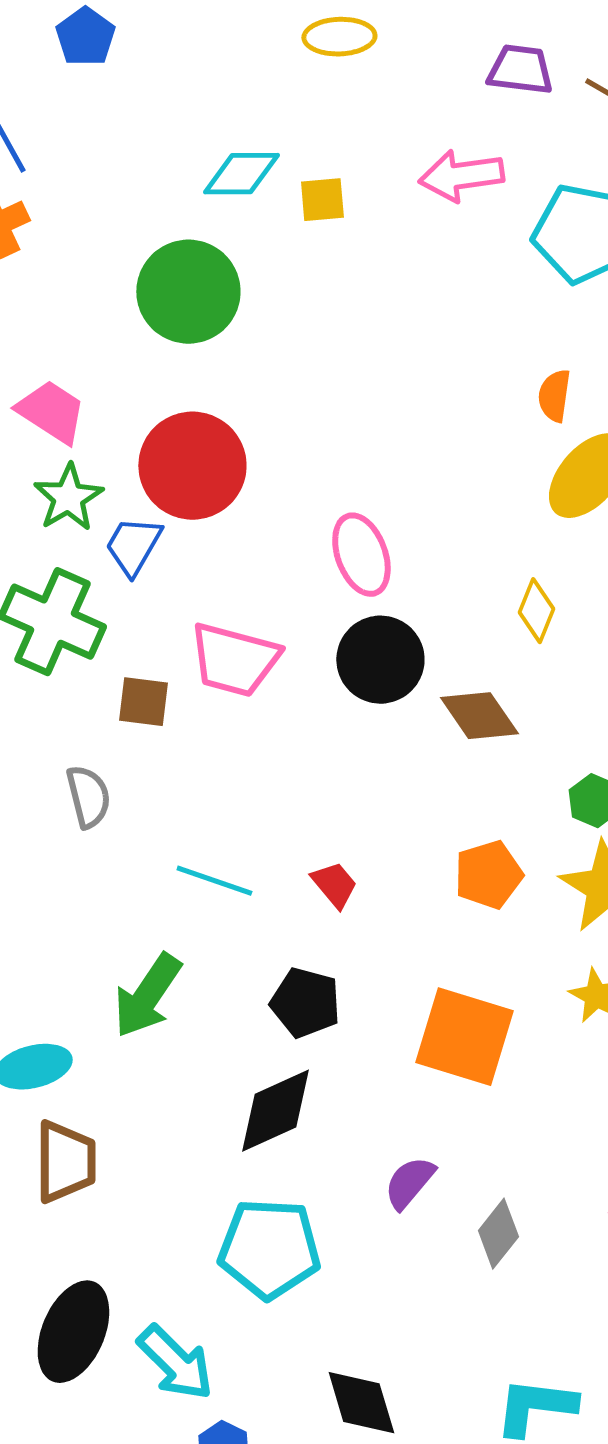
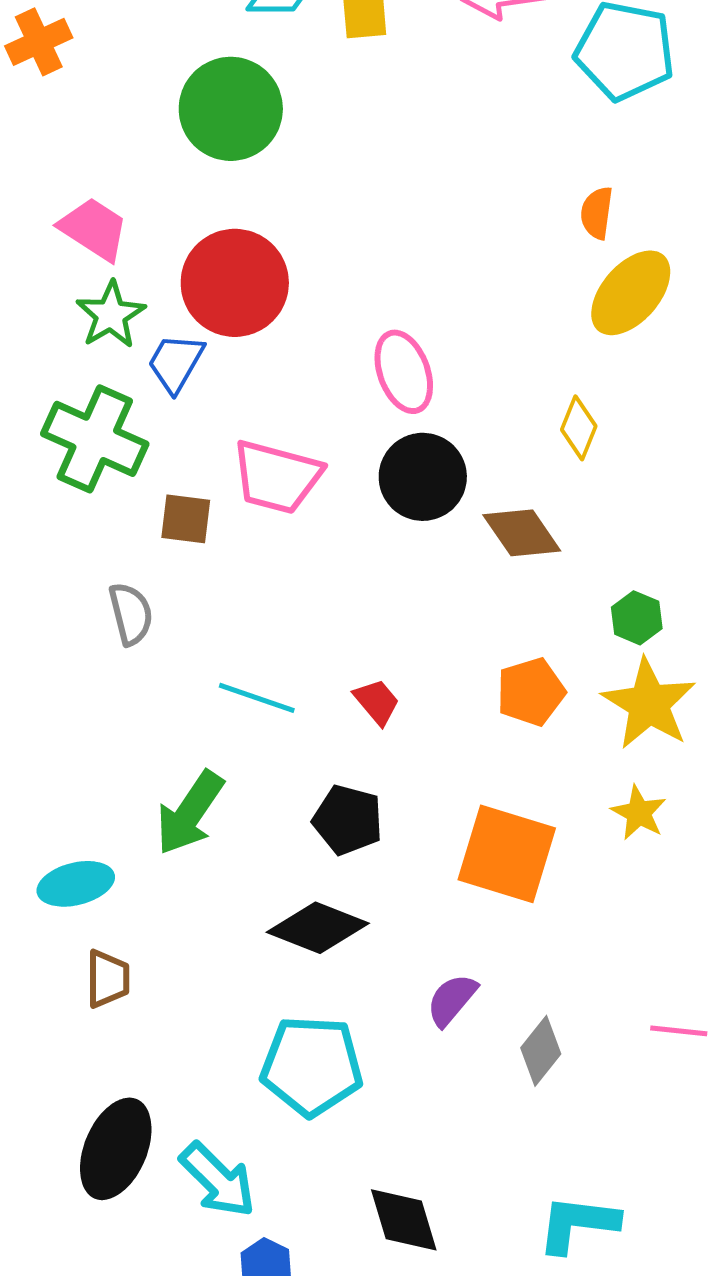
black diamond: (275, 1111) -> (318, 928), turned 46
brown trapezoid: (65, 1162) -> (108, 979), size x0.7

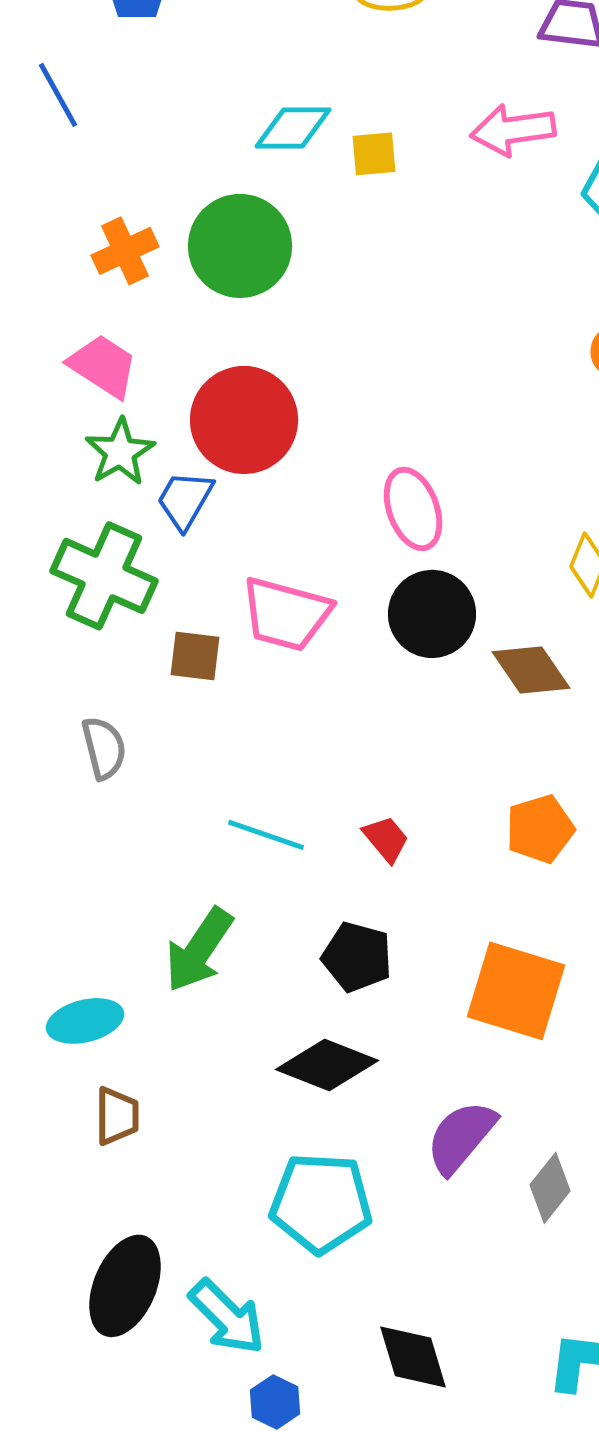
orange cross: (39, 42) -> (125, 251), moved
gray semicircle: (131, 614) -> (104, 748), moved
purple semicircle: (452, 1000) -> (461, 1137), size x1.4

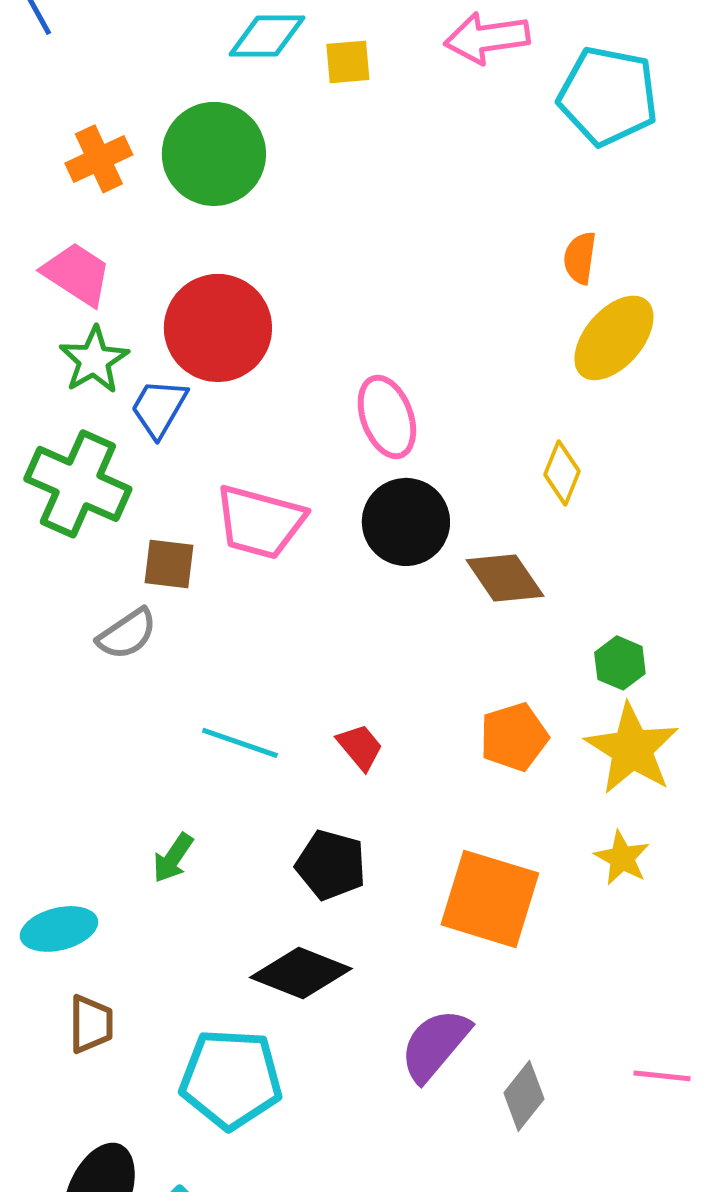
gray semicircle: (104, 748) -> (127, 634), moved, turned 70
green arrow: (199, 950) -> (173, 858), size x0.6
cyan pentagon: (321, 1203) -> (231, 1079), moved

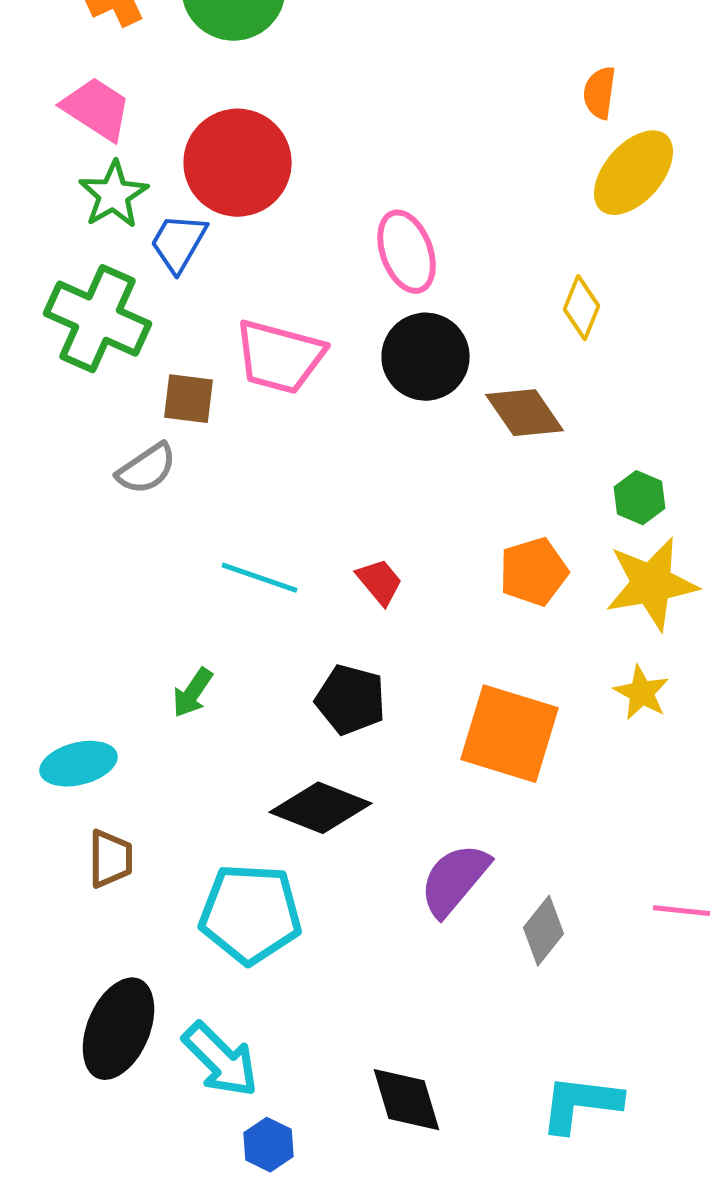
yellow star: (632, 749) -> (652, 584), turned 30

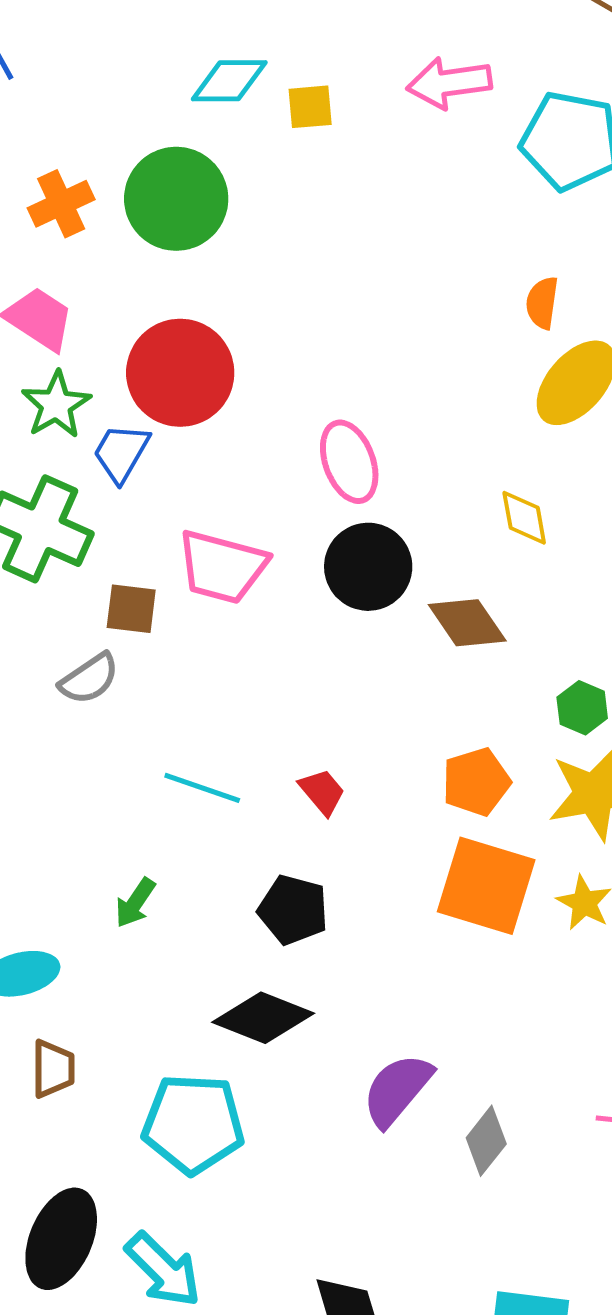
yellow diamond: (582, 308) -> (524, 518), turned -32
orange square: (510, 734) -> (486, 886), moved

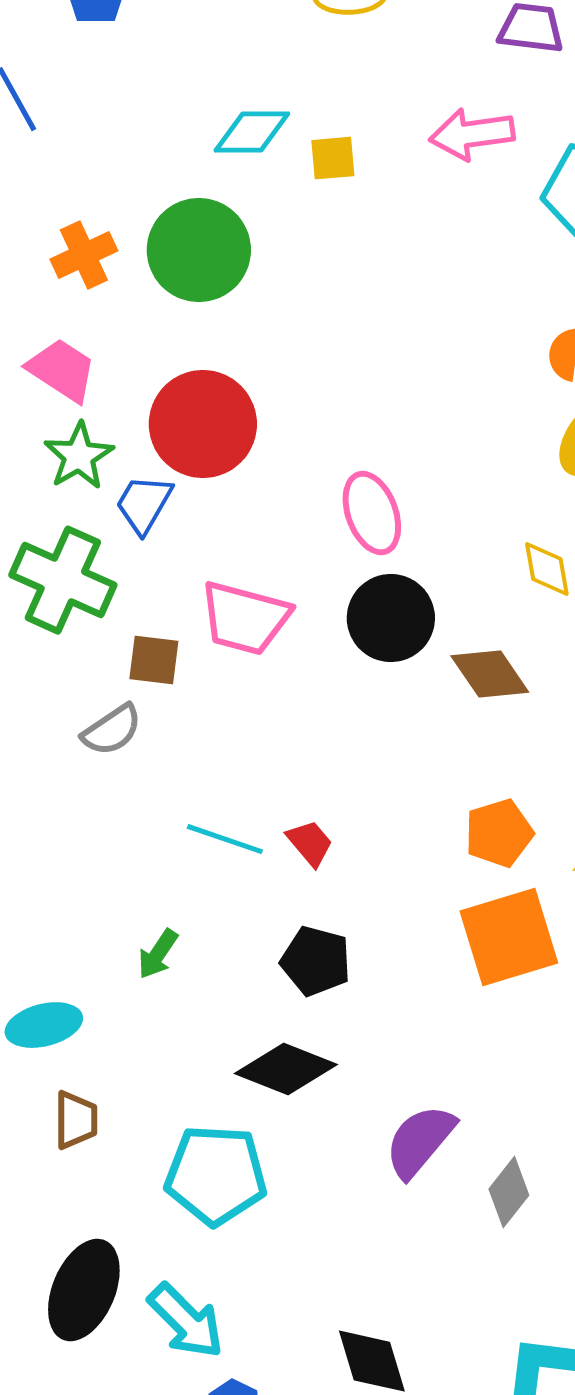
red trapezoid: (322, 792) -> (310, 843), moved
orange square: (486, 886) -> (509, 937), turned -34

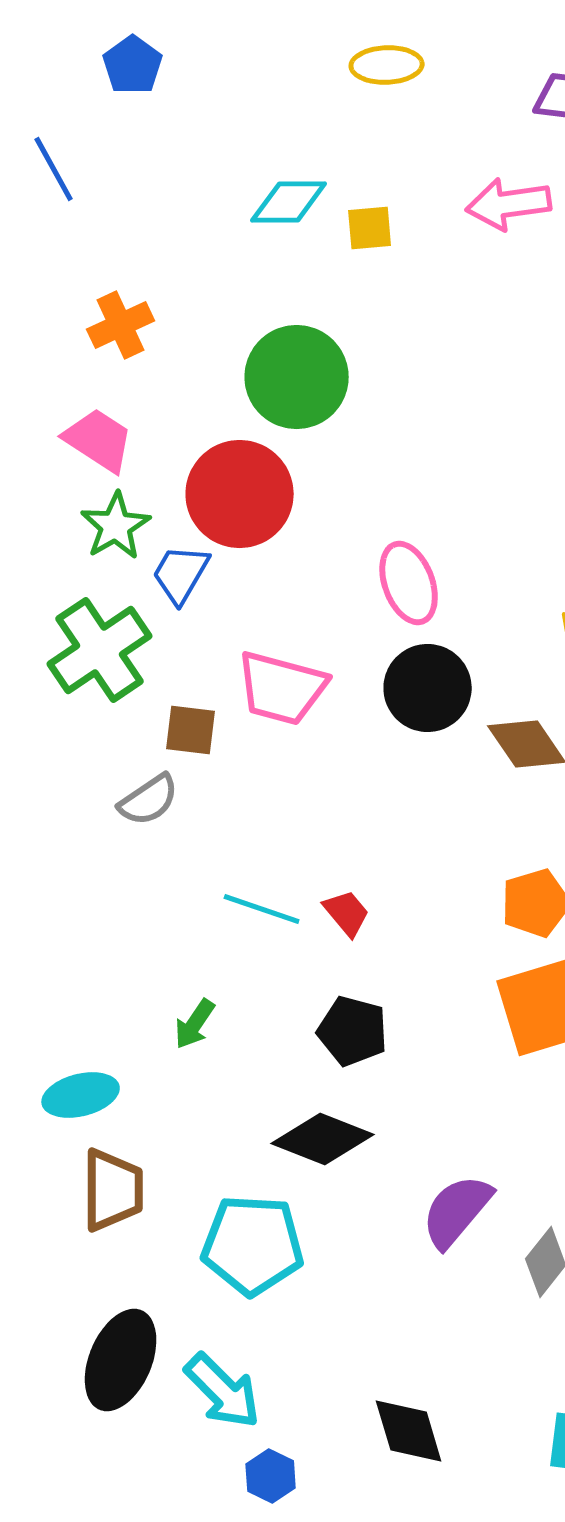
green circle: (199, 250) -> (297, 377), moved
green cross: (63, 580) -> (100, 650), turned 32
brown trapezoid: (76, 1120) -> (113, 1190), size x1.4

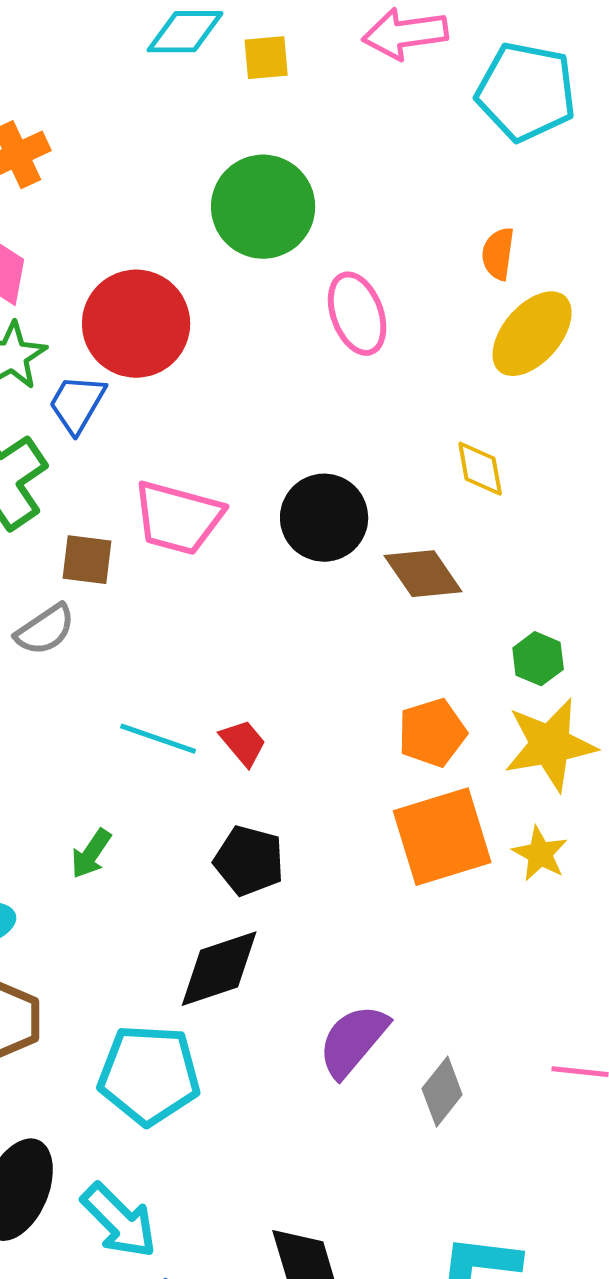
green circle: (297, 377) -> (263, 207), moved
pink ellipse: (409, 583) -> (357, 314), moved
black diamond: (323, 1139) -> (219, 969), turned -40

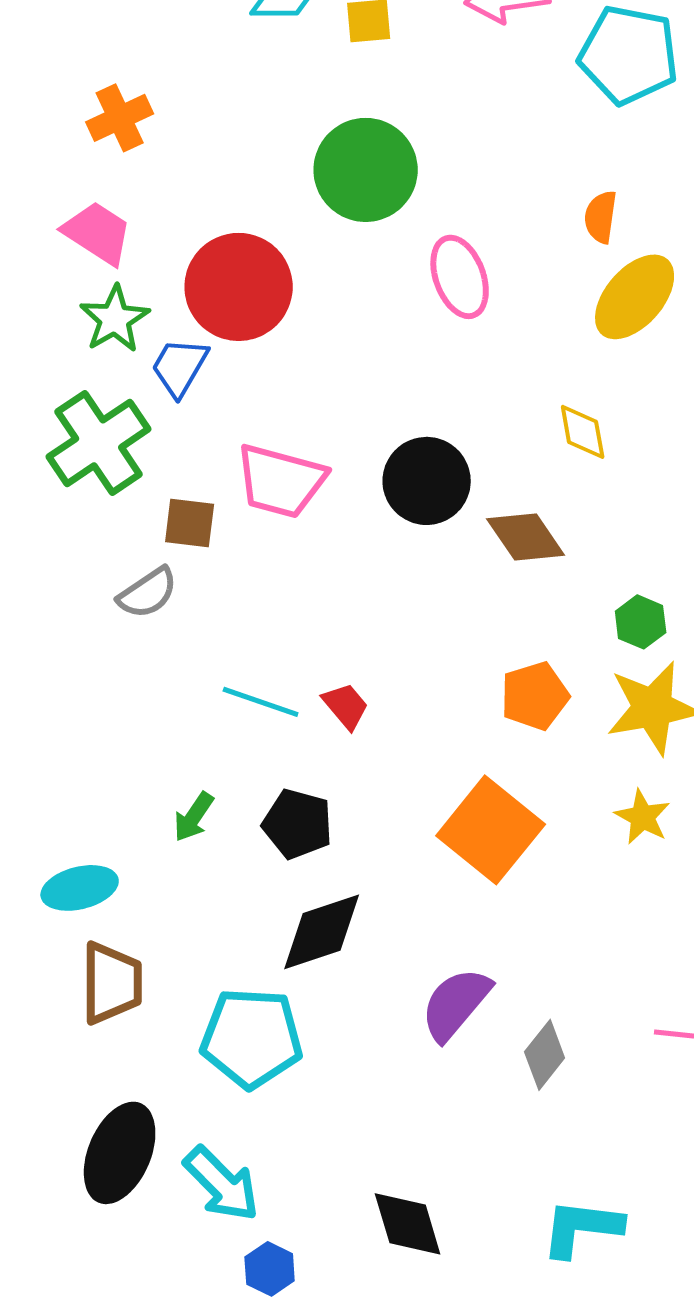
orange square: (442, 837) -> (491, 830), moved, turned -34
black pentagon: (249, 861) -> (298, 824), moved

